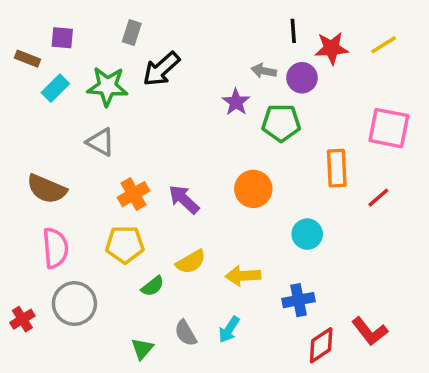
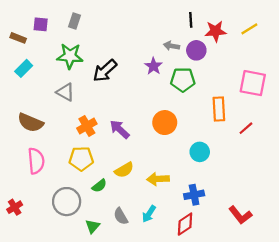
gray rectangle: (132, 33) -> (74, 21), moved
black arrow: (161, 69) -> (105, 71), moved
cyan rectangle: (55, 88) -> (24, 68), moved
gray circle: (74, 304) -> (67, 202), moved
red diamond: (321, 345) -> (185, 224), moved

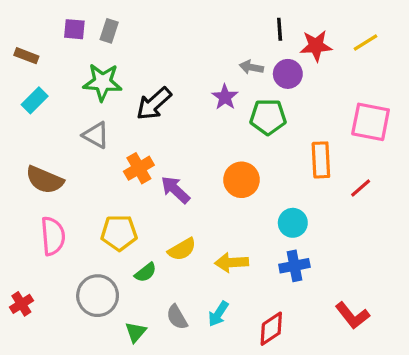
purple square: (41, 24) -> (74, 29), moved
orange cross: (87, 126) -> (139, 168), moved
blue cross: (194, 195) -> (294, 266), moved

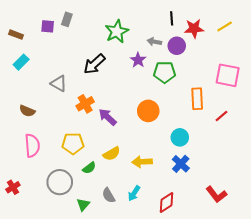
purple square: (74, 29) -> (48, 26), moved
green star: (103, 82) -> (117, 32), moved, turned -30
brown semicircle: (45, 180) -> (27, 111), size x0.7
blue cross: (294, 266) -> (181, 164), turned -36

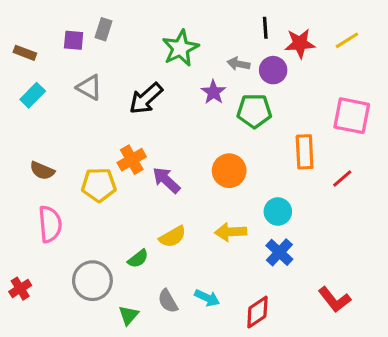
gray triangle: (59, 83) -> (89, 87), moved
yellow pentagon: (73, 143) -> (99, 185), moved
yellow arrow: (142, 162) -> (231, 232), moved
cyan arrow: (134, 193) -> (207, 298), turned -98

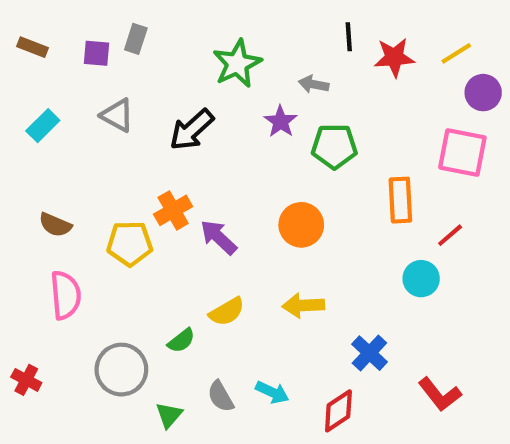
brown rectangle: (25, 53) -> (32, 47), moved
purple circle: (273, 70) -> (483, 93), moved
cyan circle: (278, 212) -> (421, 279), moved
blue cross: (279, 252) -> (369, 353), moved
red cross: (20, 289) -> (26, 380), turned -30

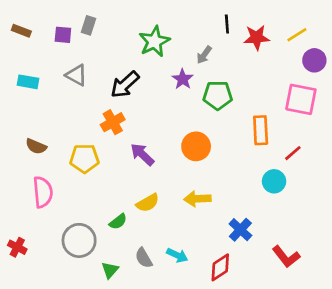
gray arrow: (314, 84) -> (204, 55), turned -66
cyan rectangle: (43, 126) -> (28, 82), turned 55
orange cross: (173, 210) -> (113, 122), moved

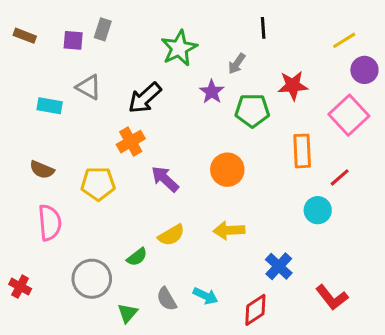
red star: (257, 37) -> (293, 86), moved
cyan rectangle: (28, 82) -> (50, 106), moved
pink square: (301, 99) -> (349, 115), turned 36

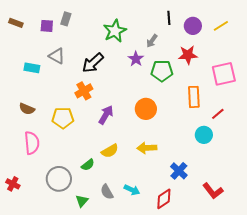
purple circle: (364, 70) -> (193, 26), moved
pink square: (349, 115) -> (224, 74), turned 30
purple arrow: (165, 179) -> (106, 115), turned 78

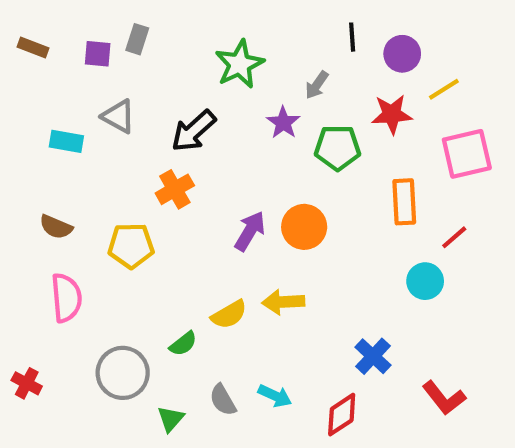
yellow line: (221, 26) -> (444, 89), moved
purple arrow: (106, 115) -> (250, 231), moved
yellow arrow: (147, 148) -> (283, 302), moved

